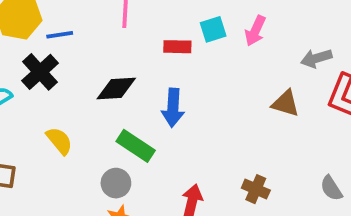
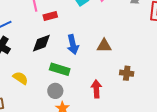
red rectangle: (177, 47) -> (50, 16), moved
brown triangle: (286, 103) -> (104, 46), moved

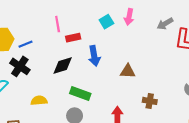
blue arrow: (73, 44) -> (94, 56), moved
yellow semicircle: (20, 78) -> (39, 101), turned -42

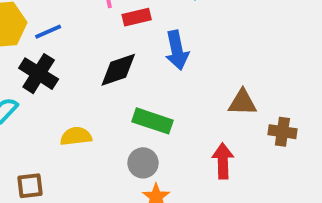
brown triangle: (128, 71) -> (243, 102), moved

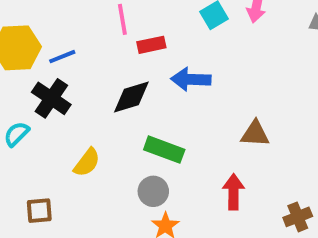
blue arrow: (177, 50) -> (191, 79), turned 102
brown cross: (282, 132) -> (298, 217), moved, turned -32
yellow semicircle: (76, 136) -> (87, 163), turned 132

